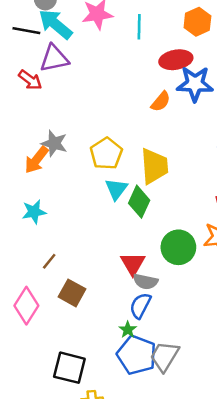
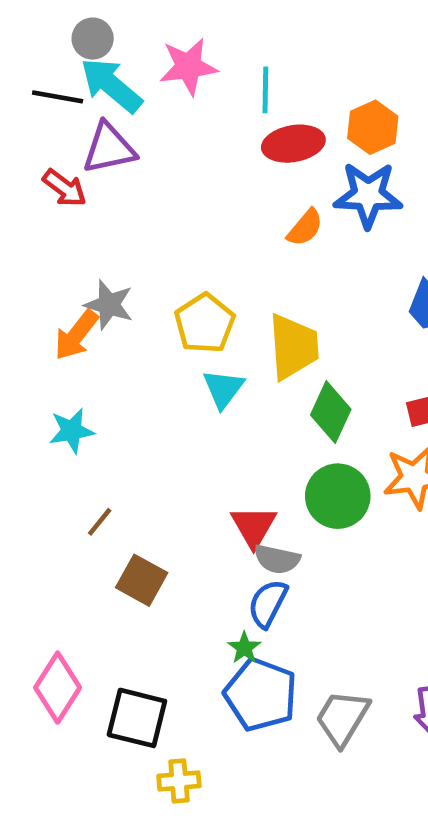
orange hexagon: (197, 22) -> (373, 127), moved
red ellipse: (176, 60) -> (293, 144), moved
green diamond: (139, 202) -> (331, 412), moved
pink diamond: (26, 306) -> (58, 688), moved
gray trapezoid: (164, 356) -> (342, 718), moved

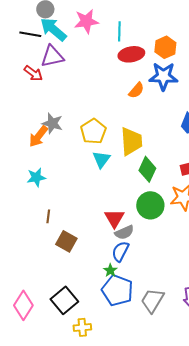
brown line: (100, 522) -> (48, 216), turned -32
gray semicircle: (277, 559) -> (124, 232), turned -36
pink diamond: (58, 688) -> (23, 305), moved
black square: (137, 718) -> (64, 300), turned 36

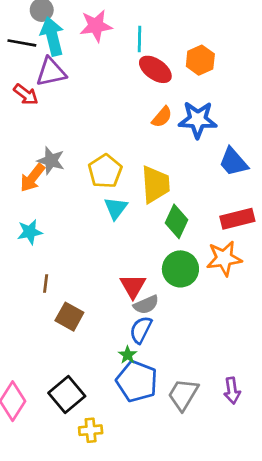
cyan arrow: (53, 29) -> (52, 36), turned 36
red ellipse: (131, 54) -> (155, 69), turned 45
blue star: (163, 76) -> (198, 120), moved

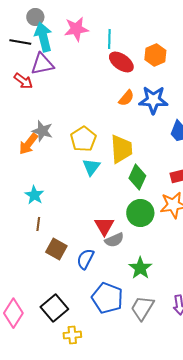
cyan star: (30, 232) -> (34, 195), moved, turned -30
blue semicircle: (141, 330) -> (85, 259), moved
green star: (128, 355) -> (140, 268), moved, size x1.6

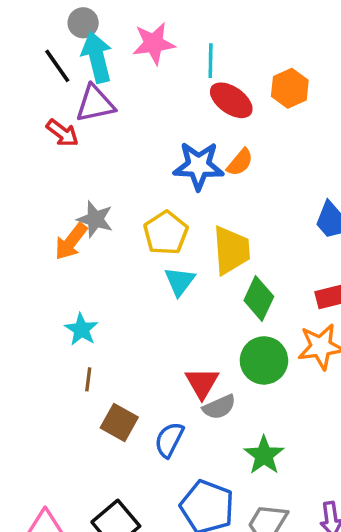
black line: (20, 42) -> (57, 66), turned 45
blue star: (153, 100) -> (199, 166), moved

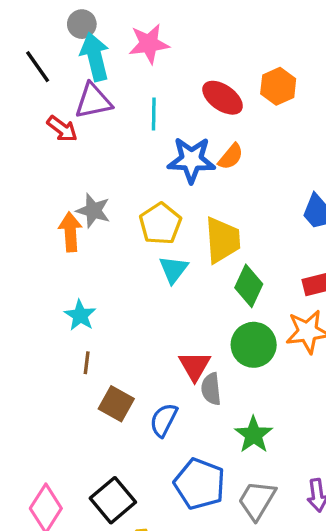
cyan line: (211, 61) -> (154, 114), moved
black line: (57, 66) -> (38, 67), moved
orange arrow: (71, 242) -> (70, 232), turned 138
gray semicircle: (219, 407) -> (211, 389), turned 108

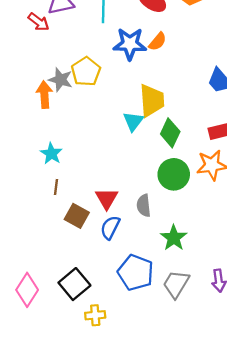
yellow pentagon: (160, 224) -> (86, 72), moved
cyan triangle: (173, 270) -> (133, 121), moved
red triangle: (195, 366) -> (107, 199), moved

